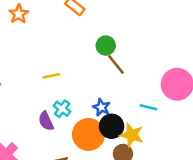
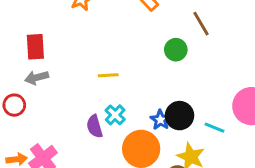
brown line: (116, 65) -> (201, 24), moved
black circle: (112, 126) -> (180, 116), moved

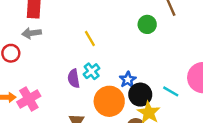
yellow line: (108, 75) -> (90, 38), turned 56
black circle: (180, 116) -> (140, 95), moved

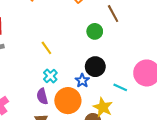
purple semicircle: (74, 78) -> (42, 96), moved
black circle: (140, 95) -> (95, 67), moved

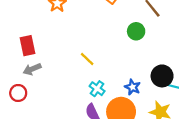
black circle: (95, 67) -> (162, 76), moved

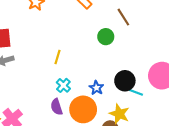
yellow line: (87, 59) -> (57, 57), turned 56

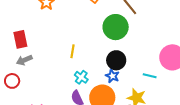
green circle: (106, 37) -> (116, 27), size x1.6
black circle: (125, 81) -> (116, 60), moved

